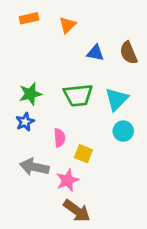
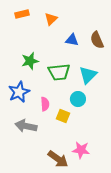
green star: (30, 94) -> (30, 61), moved
blue star: (25, 122) -> (19, 92), size x1.5
cyan circle: (123, 131) -> (78, 99), moved
pink star: (67, 180) -> (81, 150), moved, turned 30

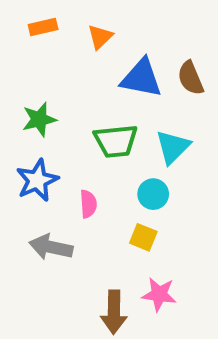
blue triangle: (72, 40) -> (141, 78), size x1.6
green star: (30, 61) -> (39, 119), moved
yellow square: (63, 116) -> (143, 237), moved
brown arrow: (58, 159) -> (114, 312), turned 55

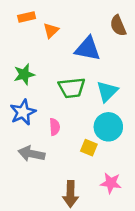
orange triangle: (100, 37) -> (51, 30), moved
brown semicircle: (191, 78) -> (118, 26), moved
cyan circle: (153, 194) -> (108, 127), moved, size x1.5
pink star: (159, 294) -> (111, 183), moved

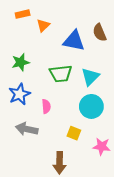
brown semicircle: (118, 26) -> (100, 33), moved
yellow square: (89, 148) -> (74, 133), moved
pink star: (111, 183) -> (102, 146), moved

